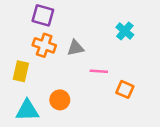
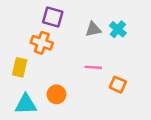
purple square: (43, 15) -> (53, 17), moved
gray triangle: (75, 48) -> (93, 29), moved

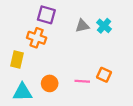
pink line: (93, 67) -> (82, 81), moved

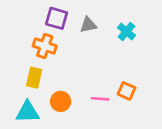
gray triangle: (82, 26) -> (88, 25), moved
yellow rectangle: (17, 60) -> (34, 78), moved

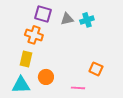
cyan cross: (127, 31) -> (87, 20), moved, turned 32
pink line: (100, 99) -> (78, 88), moved

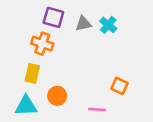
cyan cross: (87, 20) -> (108, 25), turned -32

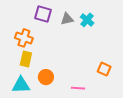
orange cross: (42, 44) -> (24, 38), moved
orange square: (119, 86) -> (104, 69), moved

